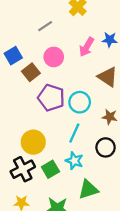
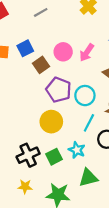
gray line: (45, 26) -> (41, 12), moved
pink arrow: (87, 47) -> (87, 52), moved
cyan line: (74, 133) -> (89, 123), moved
yellow circle: (33, 142) -> (51, 122), moved

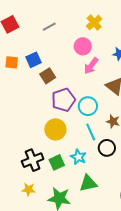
pink circle: (63, 52) -> (83, 46), moved
purple pentagon: (59, 90) -> (63, 100), turned 30
cyan line: (89, 123) -> (91, 132), turned -54

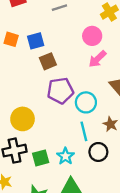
yellow circle: (55, 129) -> (23, 119), moved

